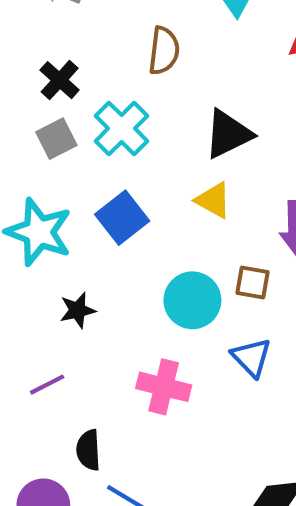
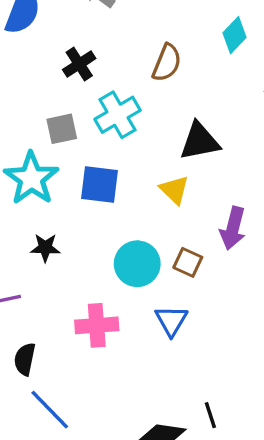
gray square: (56, 139) -> (62, 129), moved
blue square: (122, 218) -> (99, 185), turned 30
pink cross: (164, 387) -> (97, 325), turned -33

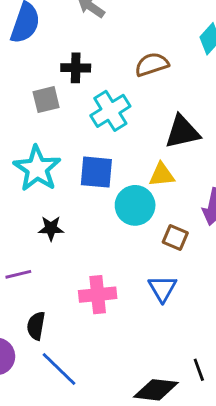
brown semicircle: (167, 63) -> (152, 64), turned -128
black cross: (79, 64) -> (76, 68), turned 36
gray square: (62, 129) -> (46, 100), moved
yellow triangle: (174, 190) -> (162, 175), turned -48
cyan circle: (137, 264) -> (135, 205), moved

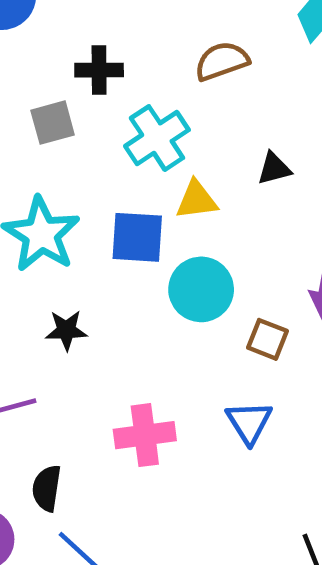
black triangle: (182, 132) -> (274, 169), size x0.6
yellow triangle: (162, 175) -> (197, 200), moved

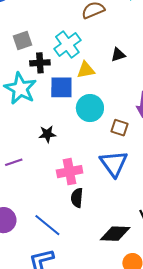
black cross: (99, 70) -> (40, 63), moved
black star: (66, 330) -> (47, 134), moved
blue triangle: (249, 422) -> (114, 164), size x1.4
black semicircle: (47, 488) -> (77, 198), moved

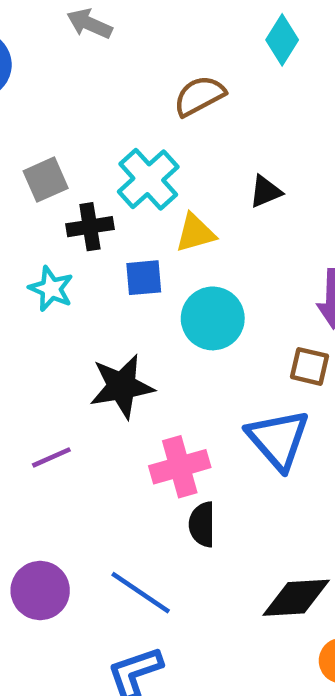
blue square: (61, 87) -> (144, 278), size x0.7
cyan star: (20, 88) -> (51, 289), size x0.6
brown square: (120, 128) -> (310, 366), moved
black star: (47, 134) -> (122, 386), size x1.6

